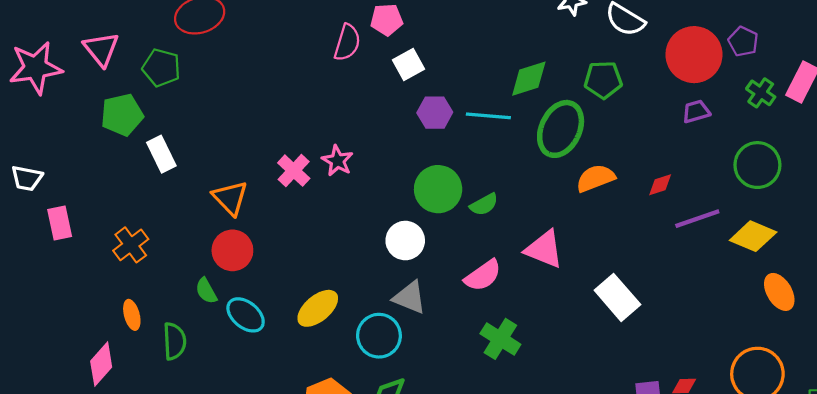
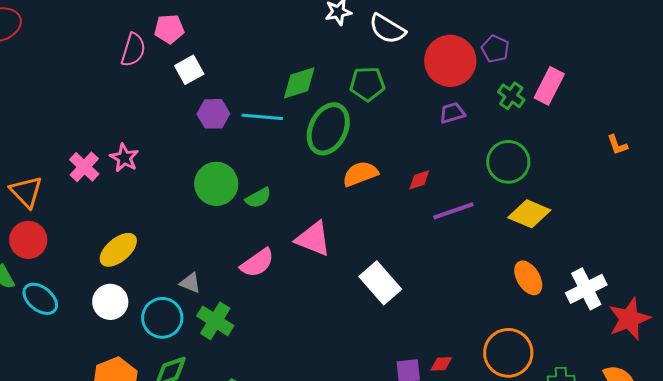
yellow diamond: (753, 236) -> (529, 214), moved
white circle: (405, 241) -> (110, 302), moved
gray triangle: (410, 297) -> (190, 283), size x0.7
yellow ellipse: (318, 308) -> (118, 250), moved
green cross: (500, 339) -> (215, 321), moved

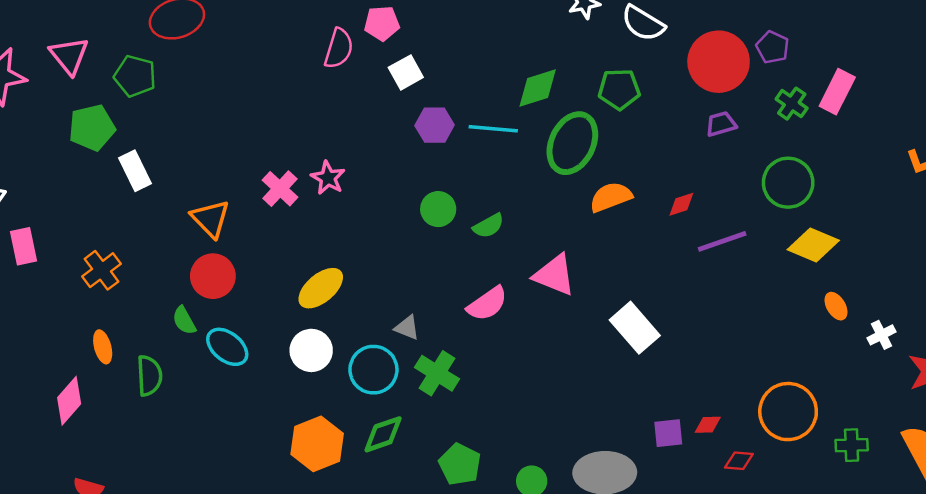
green circle: (216, 184) -> (438, 209), size x0.7
orange ellipse: (528, 278) -> (836, 306), moved, size x0.7
white cross: (586, 289) -> (882, 335), size x0.6

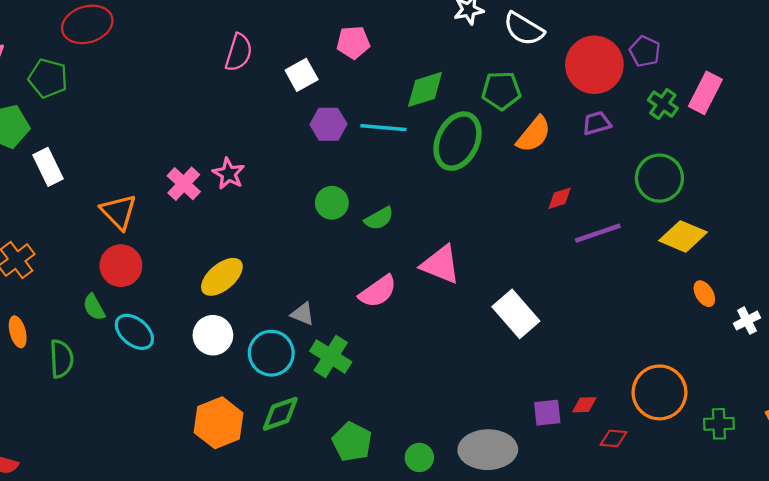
pink pentagon: (382, 23) -> (353, 42), moved
orange semicircle: (611, 197) -> (534, 134), moved, turned 150

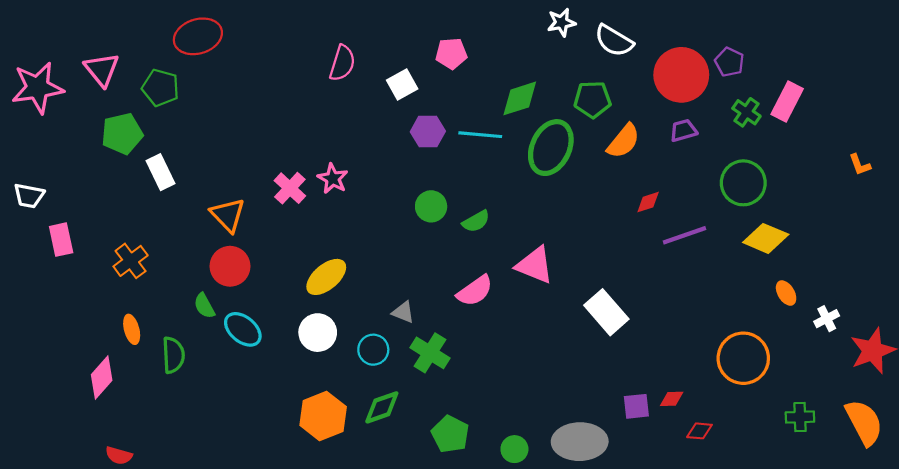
cyan circle: (271, 353) -> (373, 350), size x0.7
orange circle: (659, 392) -> (743, 358), moved

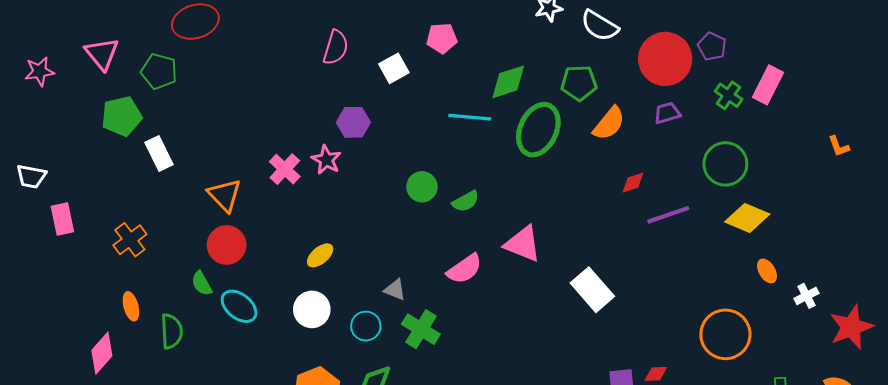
pink star: (38, 88) -> (39, 71), size x0.6
purple hexagon: (428, 132) -> (353, 122), moved
yellow ellipse: (326, 277) -> (320, 255), size x0.7

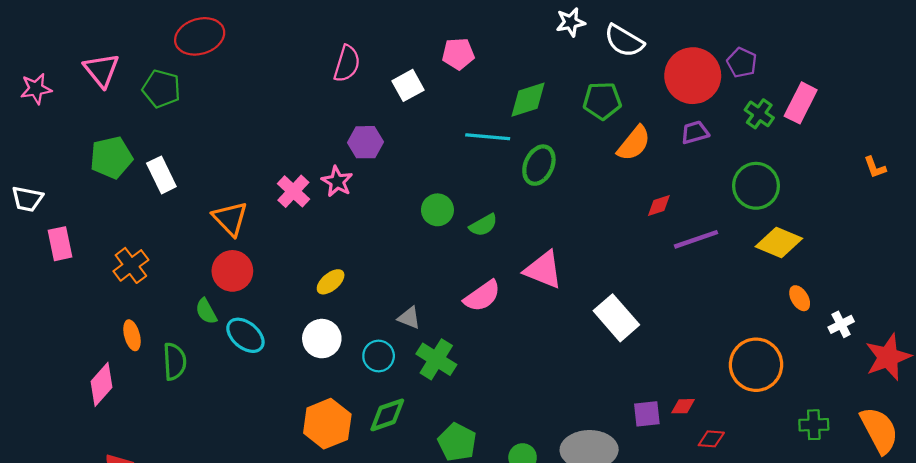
green pentagon: (122, 116) -> (111, 157), moved
green ellipse: (538, 130) -> (539, 165), moved, size x0.7

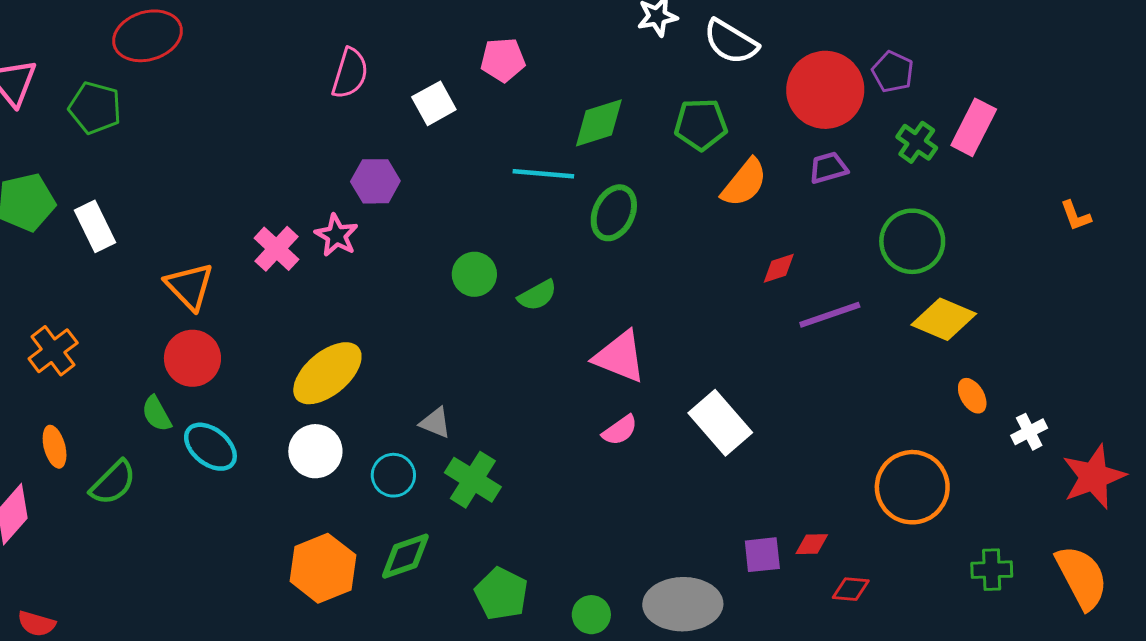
yellow ellipse: (331, 282) -> (327, 373), size x1.8
pink semicircle: (482, 296) -> (620, 430), moved, size x0.7
green semicircle: (175, 361) -> (113, 483), turned 48

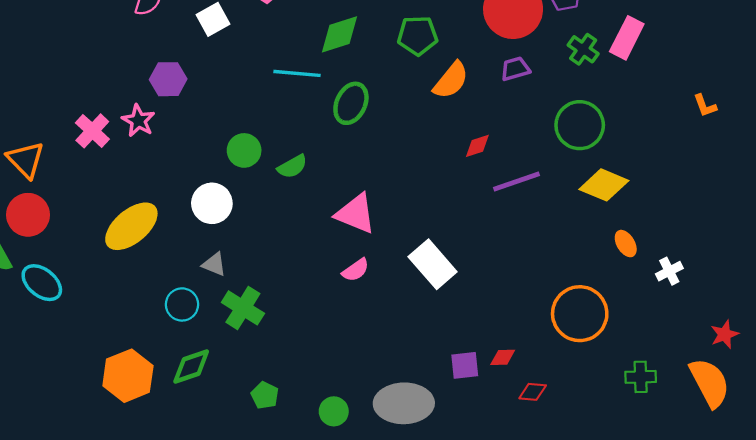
white circle: (315, 451) -> (212, 203), moved
red star: (1094, 477) -> (725, 334), moved, size x0.6
green pentagon: (501, 594) -> (265, 395), size x0.7

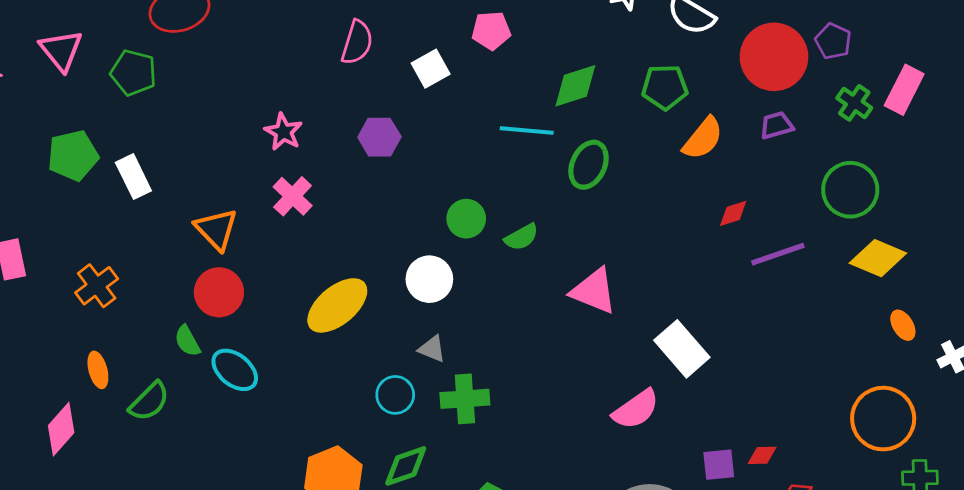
pink star: (138, 121) -> (283, 132), moved
pink semicircle: (356, 270) -> (636, 409), moved, size x1.5
green cross: (243, 308) -> (465, 399), turned -36
orange circle: (580, 314) -> (883, 419), moved

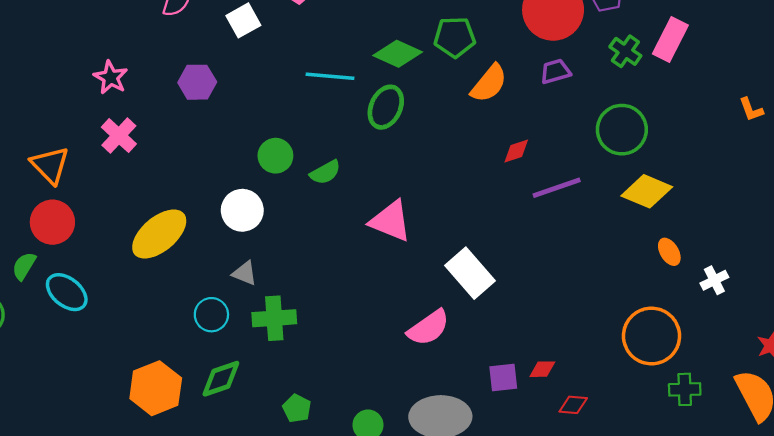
green diamond: (575, 86) -> (398, 54), moved, turned 42
green semicircle: (187, 341) -> (24, 266), turned 60

